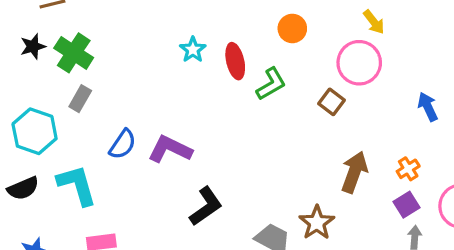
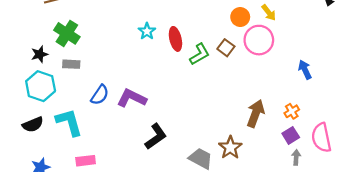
orange circle: (292, 28) -> (240, 17), moved
black star: (33, 46) -> (39, 54), moved
gray rectangle: (80, 99) -> (71, 64), turned 63
brown square: (331, 102) -> (226, 48), moved

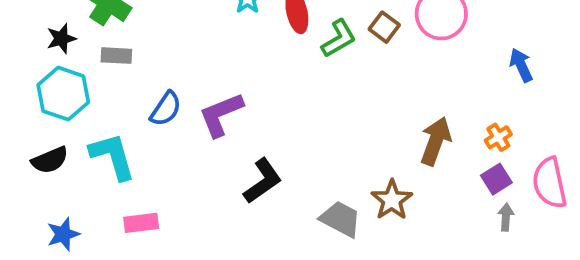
purple L-shape: (132, 98) -> (221, 114), turned -48

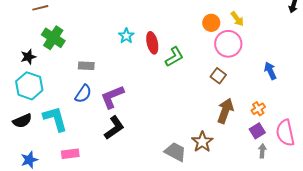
brown square: (384, 27) -> (218, 76), moved
gray rectangle: (116, 56) -> (86, 66), moved
black L-shape: (263, 181) -> (114, 128), moved

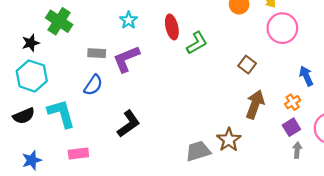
cyan star: (126, 36) -> (129, 20), moved
pink circle: (228, 44) -> (282, 28), moved
blue arrow: (270, 71) -> (306, 76), moved
purple L-shape: (112, 97) -> (126, 59), moved
gray trapezoid: (175, 152) -> (198, 151), turned -45

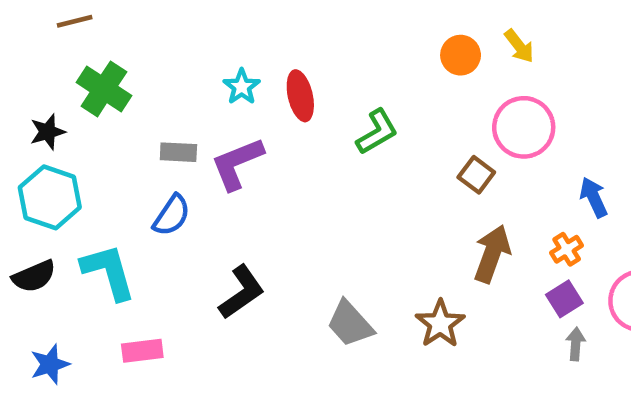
red ellipse: (172, 27) -> (300, 96), moved
pink circle: (282, 28) -> (524, 127), moved
gray trapezoid: (198, 151) -> (350, 324), moved, turned -115

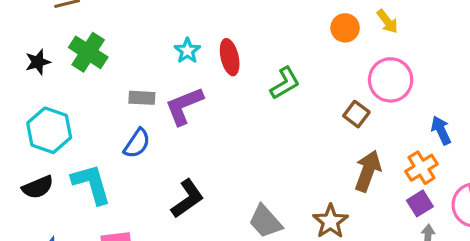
black star: (48, 132) -> (38, 62), moved
orange cross: (567, 249) -> (421, 168), size x1.4

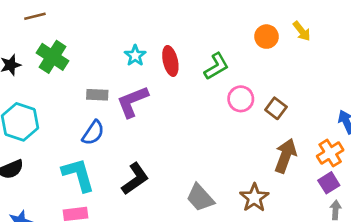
pink circle: (391, 80) -> (241, 99), moved, size x0.7
green L-shape: (285, 83) -> (216, 66), moved
cyan L-shape: (91, 184) -> (78, 175), moved

